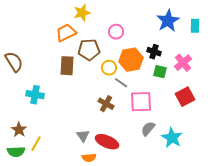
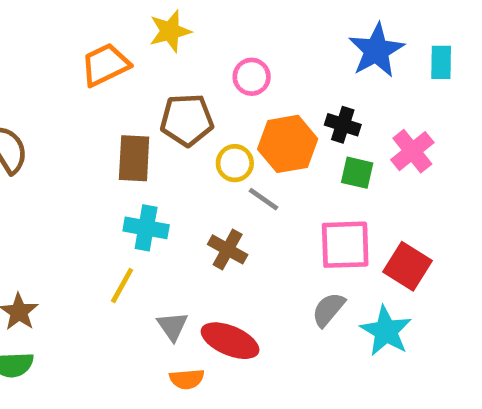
orange trapezoid: (66, 33) -> (105, 65), moved
cyan cross: (35, 95) -> (146, 228), moved
red square: (185, 97) -> (408, 266), moved, turned -30
pink square: (141, 102) -> (345, 245), moved
yellow line: (36, 144) -> (122, 285), moved

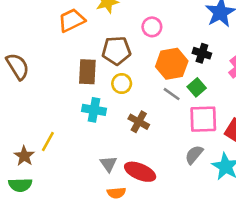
yellow circle: (235, 163) -> (122, 84), moved
green square: (357, 173) -> (197, 87), moved, turned 36
gray line: (264, 199) -> (172, 94), moved
yellow line: (122, 285) -> (48, 141), moved

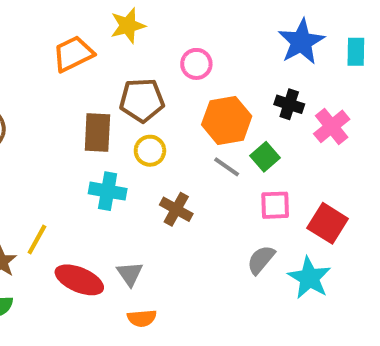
black cross: (202, 53) -> (289, 104), moved
pink square: (203, 119) -> (275, 205), size x0.7
red ellipse: (140, 172) -> (79, 280), moved

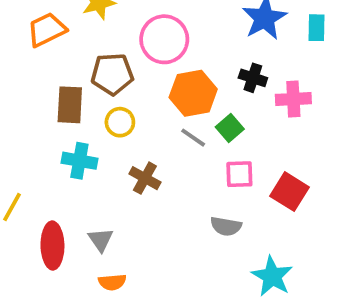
pink circle: (196, 64) -> (164, 39), size x1.6
pink cross: (332, 126) -> (293, 99), turned 36
gray semicircle: (261, 260) -> (226, 226), turned -120
cyan star: (309, 278) -> (272, 276), moved
red ellipse: (79, 280) -> (52, 246), turned 66

